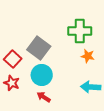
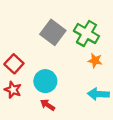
green cross: (80, 31) -> (86, 33), turned 30
gray square: (39, 48) -> (53, 32), moved

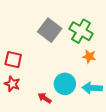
red square: (14, 64) -> (13, 60), turned -30
cyan circle: (45, 81) -> (65, 84), moved

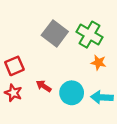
red square: (13, 60) -> (14, 66), turned -36
red arrow: (45, 98) -> (44, 86), moved

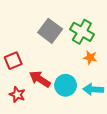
red arrow: (44, 86) -> (40, 79), size x1.5
red star: (13, 93) -> (17, 95), moved

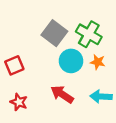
red arrow: (40, 79) -> (62, 94), moved
cyan circle: (66, 85) -> (71, 61), moved

